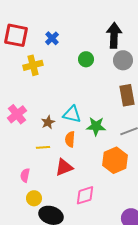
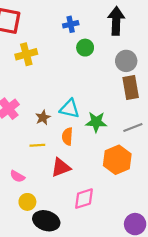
blue cross: (52, 38) -> (71, 24), moved, turned 32
gray circle: (123, 60) -> (126, 61), moved
pink semicircle: (25, 175) -> (17, 176), turned -72

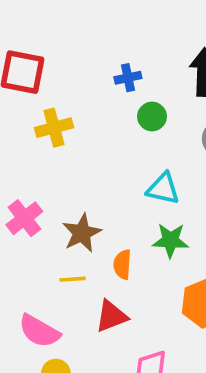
cyan triangle: (70, 109) -> (163, 189), moved
brown star: (43, 118) -> (82, 233), size x1.5
pink semicircle: (17, 176) -> (39, 331), size x1.6

